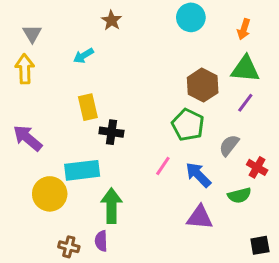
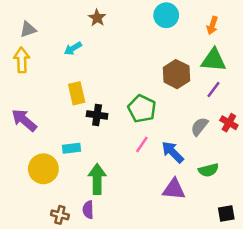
gray triangle: (32, 34) -> (28, 29), turned 42
green pentagon: (188, 125) -> (142, 109), moved
red cross: (257, 167) -> (229, 123), moved
cyan rectangle: (82, 170) -> (72, 148), size x0.6

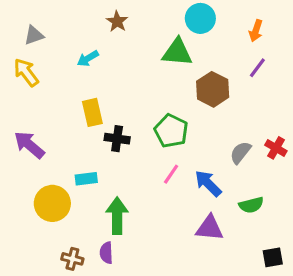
yellow arrow: (22, 60) -> (26, 72), turned -35
green triangle: (214, 60) -> (177, 52), moved
purple line: (214, 89) -> (257, 68), moved

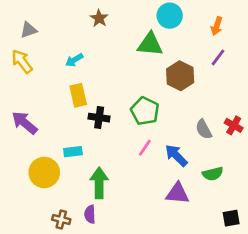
cyan arrow: (88, 58) -> (74, 60), moved
gray semicircle: (240, 153) -> (204, 129), turned -66

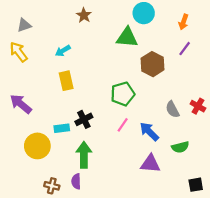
green pentagon: (145, 111) -> (123, 94), turned 30
black cross: (99, 118) -> (84, 119), moved, turned -35

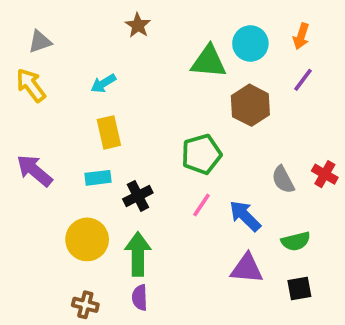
cyan circle: (144, 13) -> (250, 44), moved
cyan rectangle: (62, 128) -> (98, 178), moved
yellow circle: (37, 146) -> (87, 239), moved
purple semicircle: (76, 181) -> (140, 298), moved
black square: (196, 185) -> (299, 288), moved

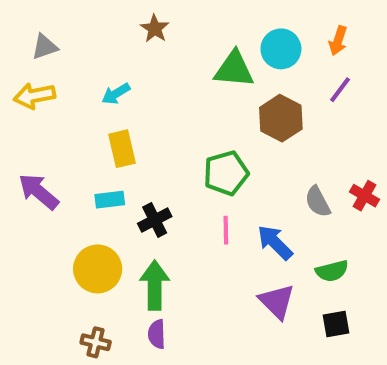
yellow arrow: (31, 85) -> (34, 96), turned -64
pink line: (201, 205) -> (226, 230), turned -35
purple triangle: (247, 269) -> (277, 302), turned 40

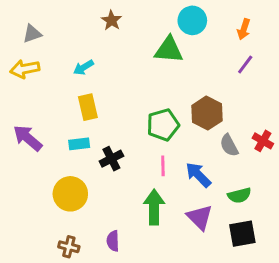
cyan circle: (281, 49) -> (192, 20), moved
brown hexagon: (281, 118) -> (207, 113), moved
green arrow: (155, 285) -> (154, 207), moved
black square: (336, 324) -> (242, 234), size x1.4

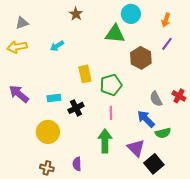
yellow rectangle: (88, 107) -> (85, 74), moved
brown hexagon: (207, 113) -> (141, 58), moved
blue arrow: (198, 175) -> (146, 119), moved
black square: (242, 234) -> (154, 164), moved, turned -30

